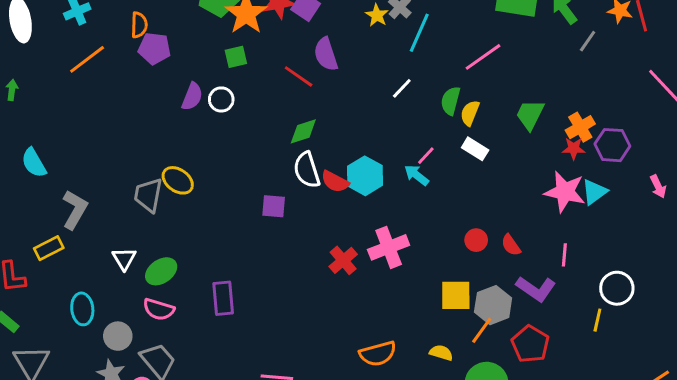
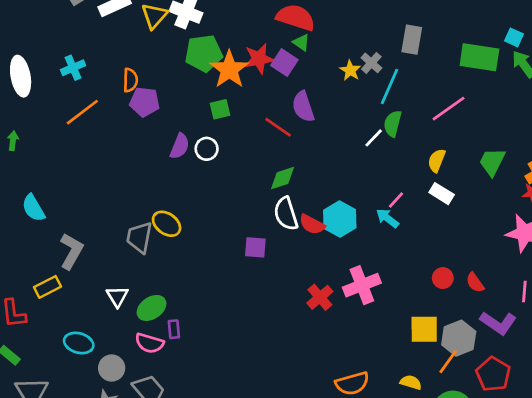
green semicircle: (451, 101) -> (393, 124), moved
purple rectangle: (223, 298) -> (174, 329), moved, size x0.6
cyan ellipse: (82, 309) -> (79, 343), turned -68

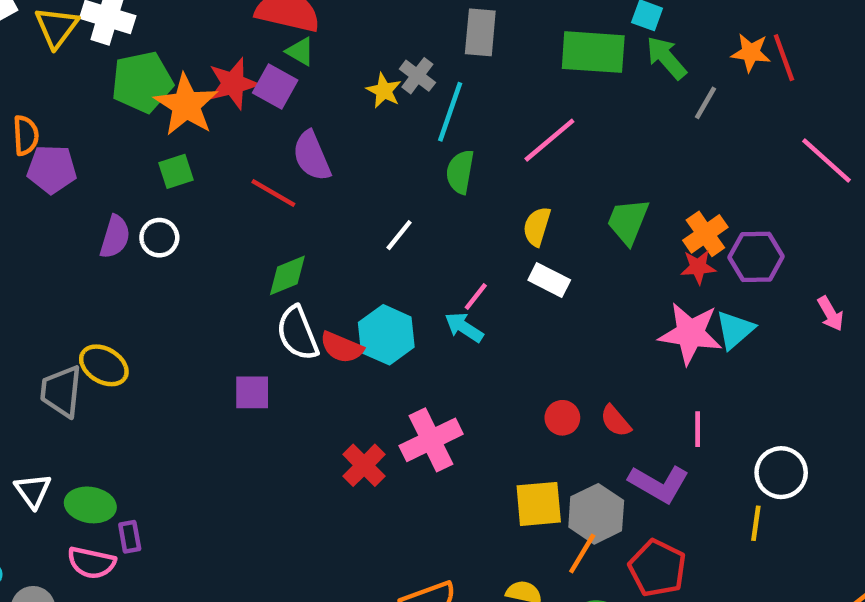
white line: (374, 138) -> (399, 235), moved
green ellipse: (152, 308) -> (90, 505), turned 48

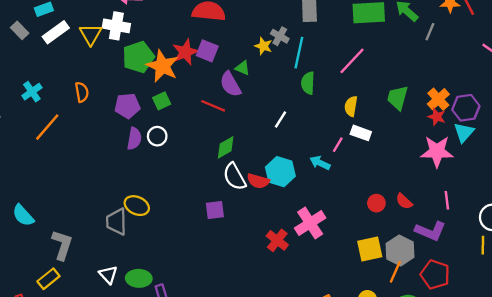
green triangle: (300, 51) -> (243, 68), moved
purple pentagon: (52, 169) -> (127, 106), moved
red star: (698, 267) -> (437, 117), turned 30
pink line: (476, 296) -> (338, 145), moved
cyan triangle: (735, 330) -> (464, 132), moved

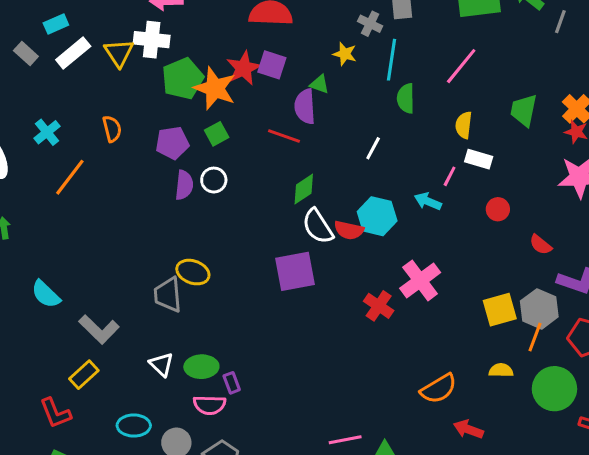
gray cross: (280, 36) -> (370, 24), moved
purple semicircle: (230, 84) -> (305, 106), turned 30
red circle: (376, 203) -> (498, 209), moved
purple square: (215, 210) -> (295, 271), size x1.6
gray L-shape: (62, 245) -> (99, 329), turned 120

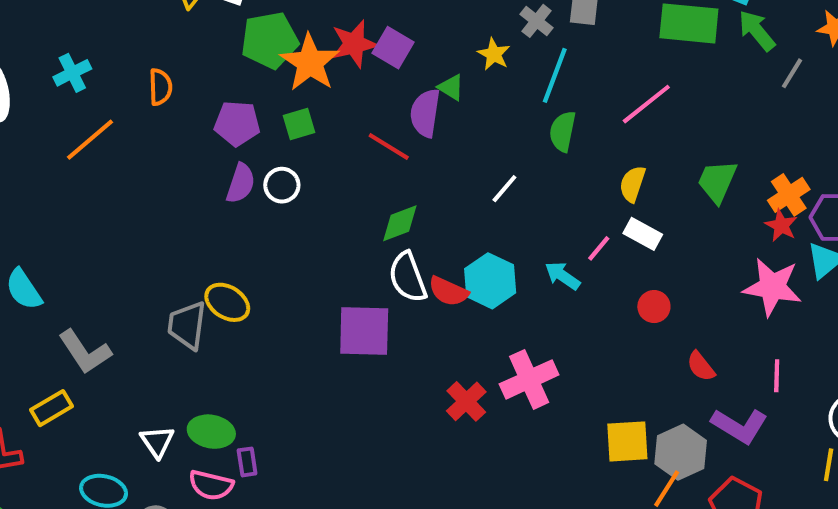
white triangle: (161, 364) -> (157, 442), moved

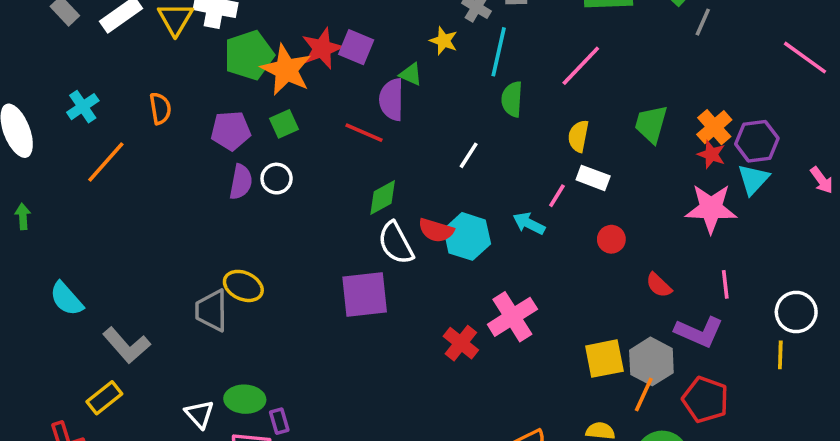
red semicircle: (448, 291) -> (436, 230), moved

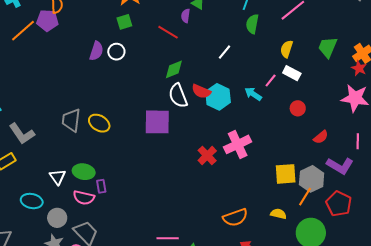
purple semicircle: (392, 100) -> (186, 16), size x0.6
purple pentagon: (231, 131) -> (47, 20), moved
red semicircle: (659, 285) -> (321, 137), turned -91
yellow ellipse: (243, 286) -> (99, 123), moved

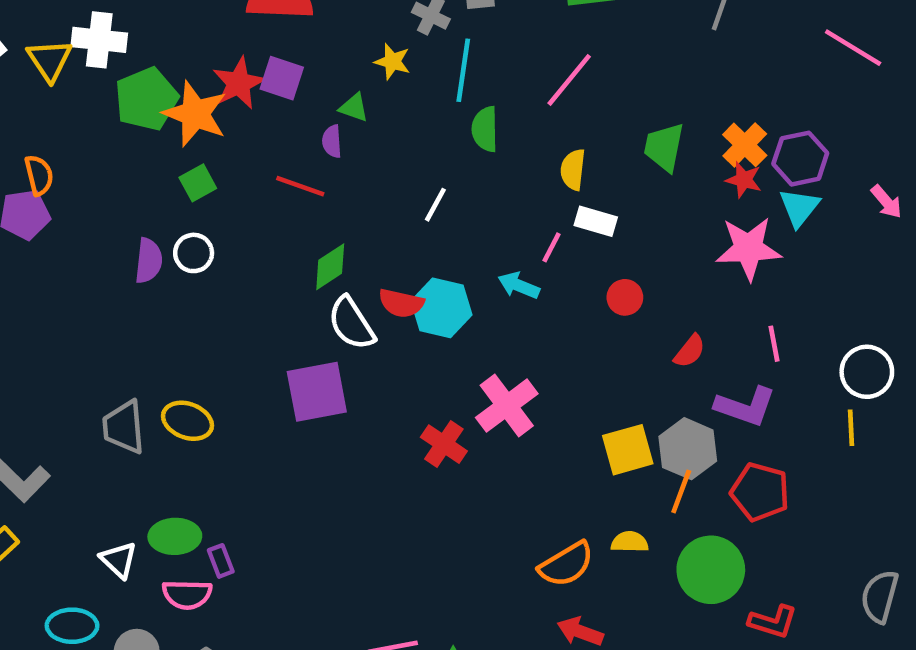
orange semicircle: (235, 217) -> (566, 564), moved

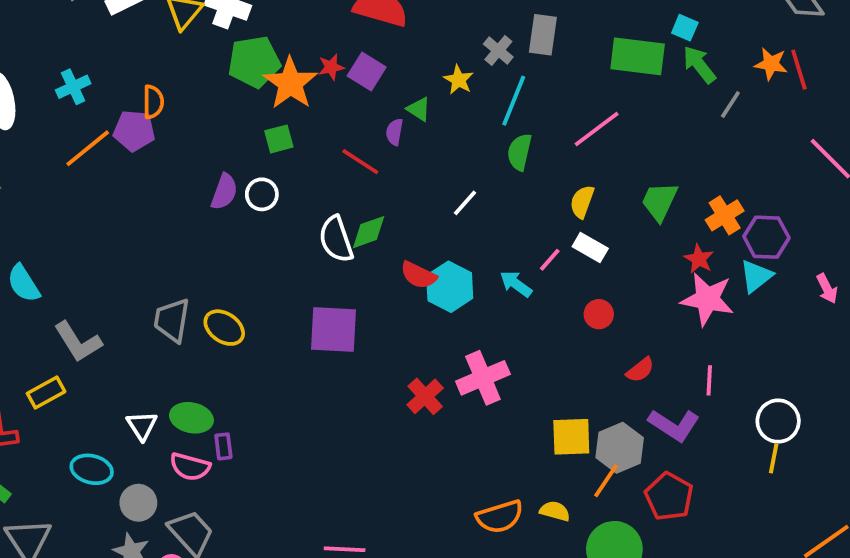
red star: (239, 83) -> (331, 67), size x0.6
red star: (744, 180) -> (699, 259), moved
white semicircle: (351, 323) -> (336, 239), moved
yellow line: (851, 428) -> (774, 458), moved

